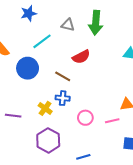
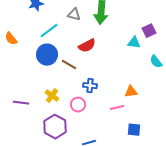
blue circle: (28, 68) -> (47, 55), moved
blue cross: (63, 98) -> (90, 86), moved
pink circle: (85, 118) -> (78, 105), moved

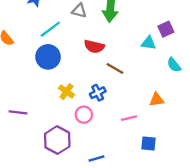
red semicircle: (87, 46) -> (94, 46), turned 42
brown line: (69, 65) -> (115, 68), moved
blue cross: (90, 86) -> (98, 93), turned -32
orange triangle: (131, 92) -> (157, 100), moved
yellow cross: (52, 96) -> (66, 92), moved

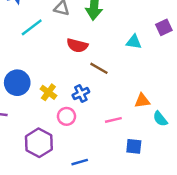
purple square: (166, 29) -> (164, 27), moved
blue circle: (48, 57) -> (17, 83), moved
cyan semicircle: (174, 65) -> (160, 119), moved

